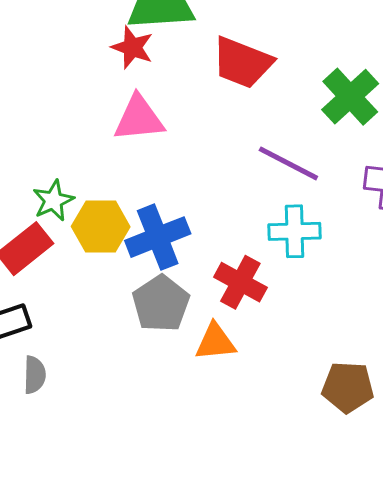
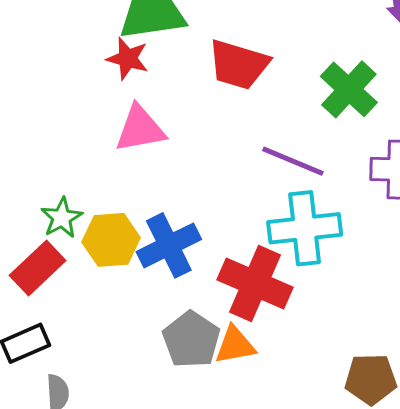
cyan cross: (294, 231) -> (305, 228), size x1.4
red cross: (240, 282) -> (255, 284), size x1.4
gray pentagon: (161, 303) -> (191, 340), moved

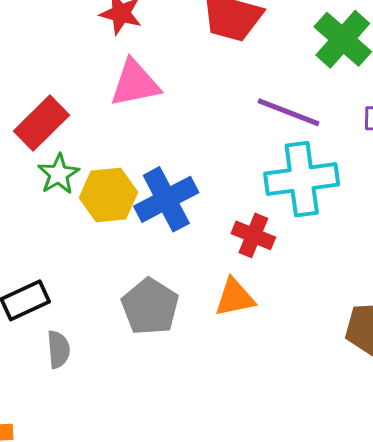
red rectangle: (38, 268) -> (41, 123), moved
red cross: (255, 284) -> (253, 235), size x0.6
gray pentagon: (191, 340) -> (150, 307), moved

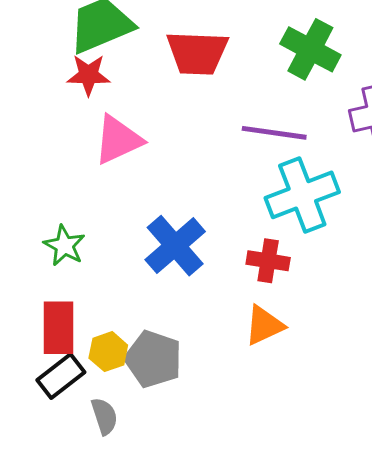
red rectangle: (41, 123) -> (59, 328), moved, turned -32
yellow hexagon: (108, 195) -> (108, 352), moved, size x0.7
gray pentagon: (150, 307) -> (153, 359), moved

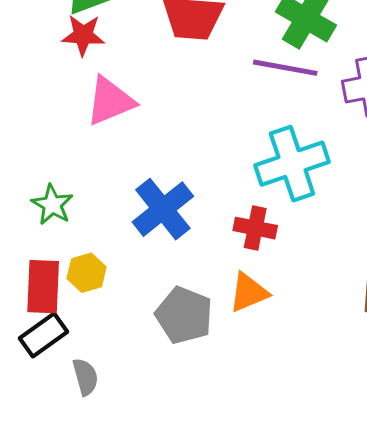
purple line: (274, 133) -> (285, 68), moved
yellow hexagon: (108, 352) -> (87, 273), moved
gray pentagon: (153, 359) -> (184, 315), moved

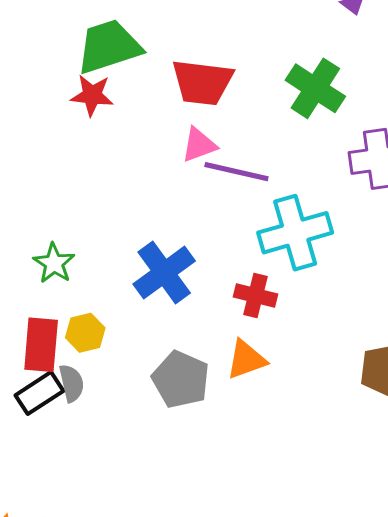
purple line: (285, 68) -> (236, 172), moved
pink triangle: (110, 101) -> (199, 145), moved, size x0.7
gray semicircle: (85, 377) -> (72, 383), moved

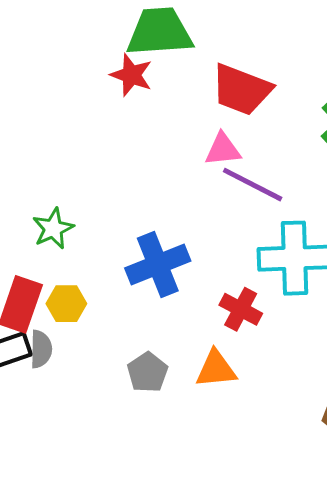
gray pentagon: (181, 379) -> (148, 372), size x0.7

